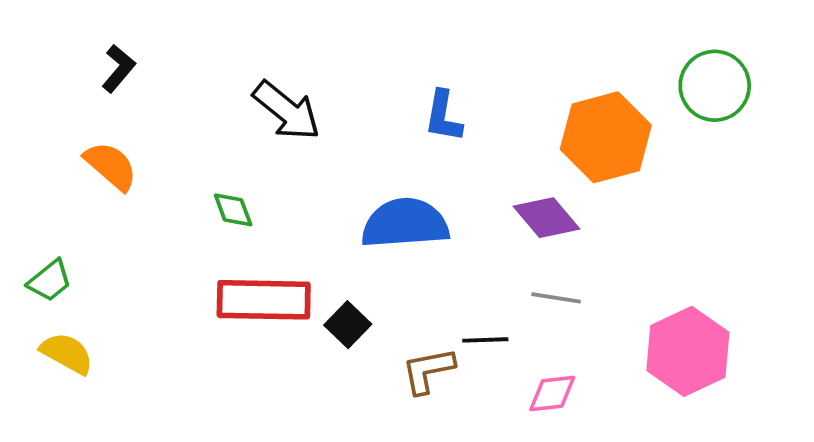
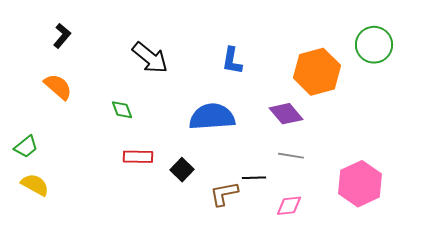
red rectangle: (264, 300) -> (138, 157), size x0.6

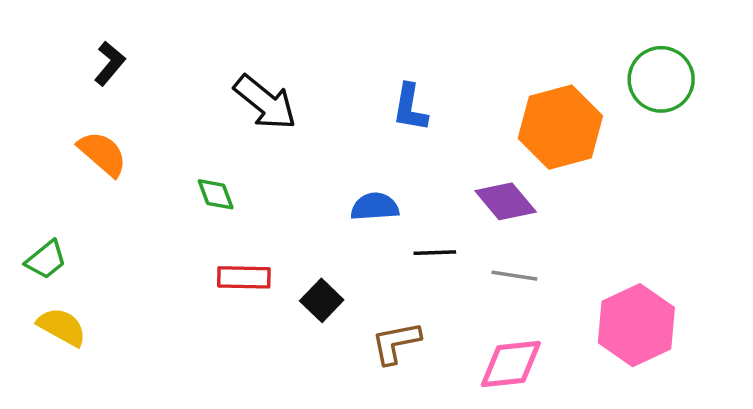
blue semicircle: (212, 117) -> (375, 207), size x0.6
black line: (254, 178) -> (435, 253), moved
pink diamond: (289, 206) -> (511, 364), size x1.4

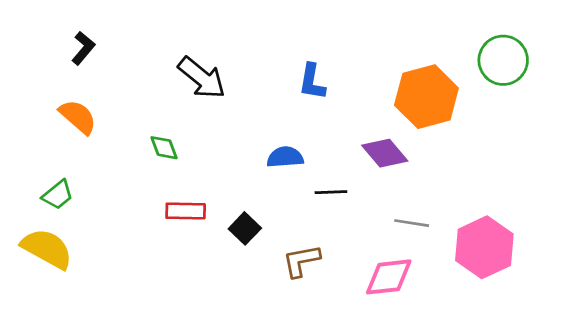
green trapezoid: (46, 260) -> (58, 195), moved
gray line: (514, 276) -> (412, 223), moved
yellow semicircle: (62, 327) -> (47, 249), size x1.4

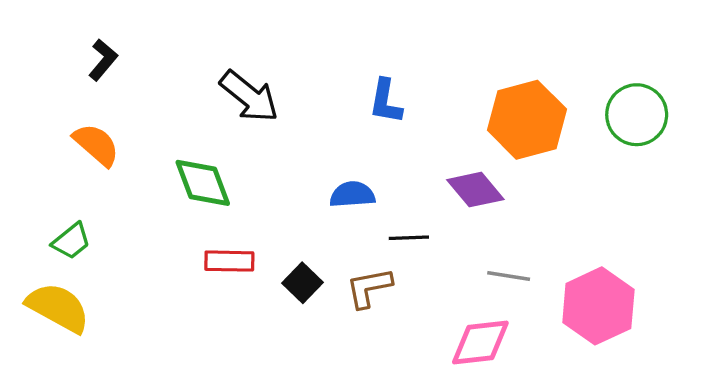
green circle: (503, 60) -> (637, 115), moved
green diamond: (164, 148) -> (203, 183), size x1.6
brown L-shape: (301, 261) -> (369, 288), moved

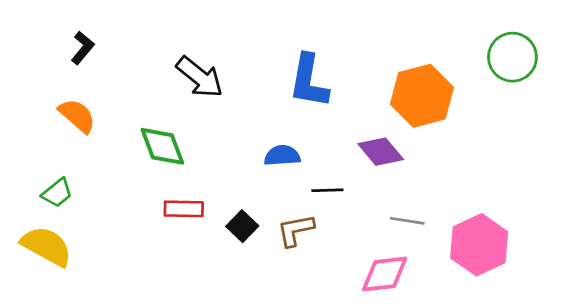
blue L-shape: (386, 101) -> (309, 81), size x1.5
green circle: (637, 115) -> (512, 57), moved

